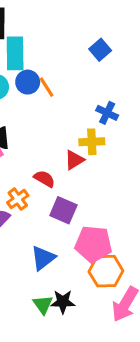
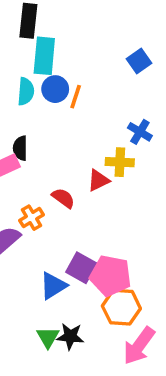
orange line: (47, 87) -> (76, 97), turned 45
purple square: (63, 210) -> (81, 268), moved

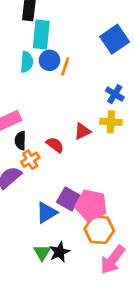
blue square: (139, 61) -> (115, 39), size x1.5
black semicircle: (20, 148) -> (20, 141), moved
yellow cross: (120, 162) -> (111, 122), moved
black star: (70, 336) -> (59, 252), turned -30

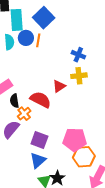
blue square: (115, 39) -> (44, 18), moved
red semicircle: (55, 145) -> (41, 100), size x1.5
purple square: (69, 199) -> (39, 140), moved
blue triangle: (47, 213) -> (38, 160), moved

